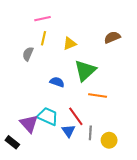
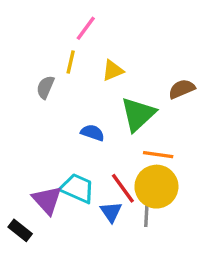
pink line: (43, 19) -> (86, 28), moved, turned -42
brown semicircle: (112, 37) -> (182, 89), moved
yellow circle: (109, 140) -> (156, 187), moved, size x1.6

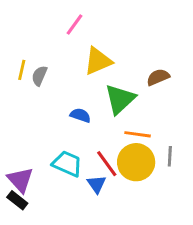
yellow line: (71, 62) -> (22, 70), moved
yellow triangle: (113, 70) -> (98, 61), size x1.5
purple triangle: (47, 200) -> (20, 180), moved
gray line: (146, 215) -> (170, 156), moved

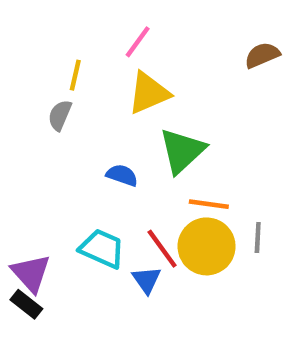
pink line: (75, 24) -> (138, 42), moved
yellow line: (22, 70) -> (75, 75), moved
brown semicircle: (158, 77) -> (262, 55), moved

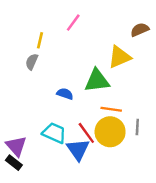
yellow triangle: (149, 93) -> (120, 57), moved
green triangle: (182, 151) -> (97, 81), turned 36
blue triangle: (146, 280) -> (78, 150), size x1.5

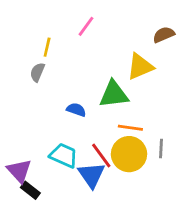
black rectangle: (14, 163) -> (30, 190), moved

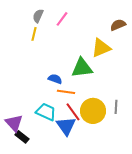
gray semicircle: (37, 72) -> (38, 16), moved
orange line: (130, 128) -> (66, 92), moved

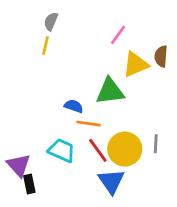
pink line: (62, 19) -> (118, 35), moved
brown semicircle: (118, 25) -> (161, 56), moved, turned -63
blue triangle: (66, 126) -> (111, 181), moved
black rectangle: (22, 137) -> (29, 184), turned 40

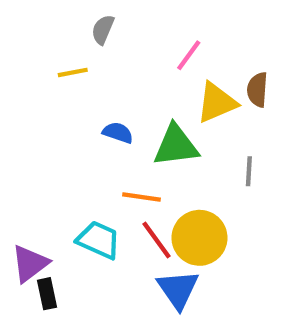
gray semicircle: (51, 21) -> (103, 30), moved
yellow line: (46, 46) -> (73, 72), turned 66
blue semicircle: (74, 106) -> (118, 133), moved
gray line: (156, 144) -> (249, 171), moved
purple triangle: (19, 165) -> (30, 264), turned 35

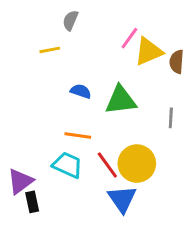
yellow triangle: (217, 103) -> (149, 51), moved
orange line: (142, 197) -> (78, 135), moved

